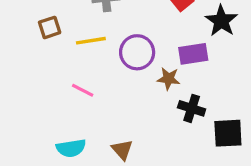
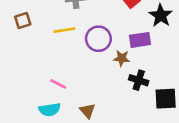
brown square: (50, 27) -> (23, 20), moved
pink line: (83, 90) -> (58, 84), moved

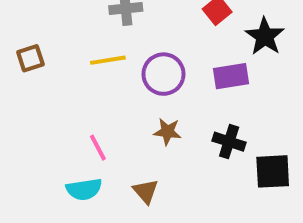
brown square: (23, 20) -> (30, 58), moved
brown star: (122, 58) -> (167, 132), moved
pink line: (58, 84) -> (98, 148), turned 35

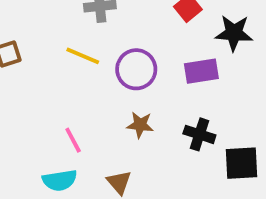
black star: (265, 36) -> (234, 33), turned -30
yellow line: (108, 60) -> (83, 56), turned 32

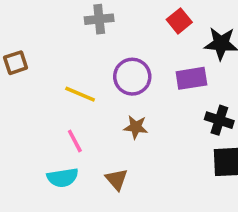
yellow line: (83, 56) -> (80, 94), moved
black cross: (199, 134) -> (219, 120), moved

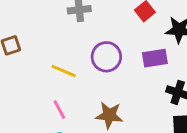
brown star: (136, 127) -> (109, 115), moved, size x1.4

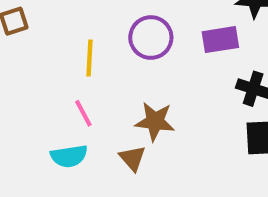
yellow line: (64, 71) -> (89, 58), turned 70

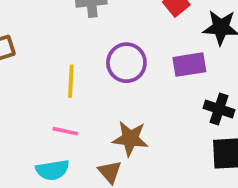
pink line: (83, 113) -> (65, 131), turned -50

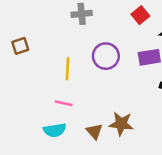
brown star: (130, 139) -> (121, 124), moved

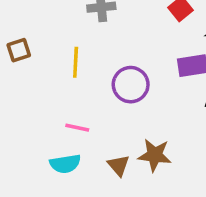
purple circle: (106, 56) -> (131, 85), moved
yellow line: (68, 69) -> (76, 62), moved

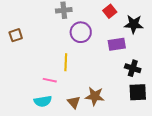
yellow line: (76, 62) -> (66, 62), moved
purple circle: (131, 85) -> (81, 32), moved

